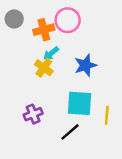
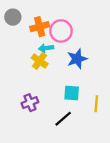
pink circle: (68, 20) -> (61, 31), moved
cyan arrow: (51, 53) -> (46, 48), turned 32
cyan square: (80, 103) -> (72, 93), size x0.7

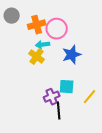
purple cross: (30, 103) -> (52, 97), moved
yellow line: (96, 104) -> (90, 97), turned 35
black line: (63, 119) -> (59, 111), turned -54

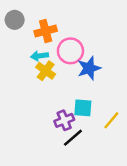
pink circle: (57, 29) -> (70, 51), moved
cyan arrow: (43, 45) -> (39, 56), moved
black line: (59, 111) -> (73, 138), turned 54

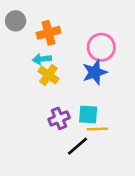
pink circle: (70, 51) -> (101, 47), moved
purple cross: (64, 120) -> (59, 118), moved
yellow line: (111, 120) -> (97, 129), moved, turned 48

